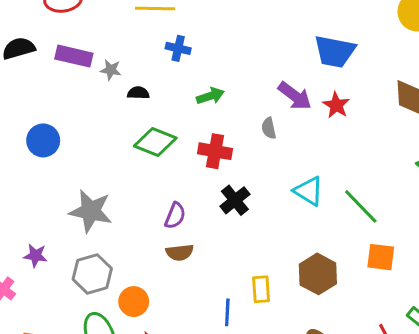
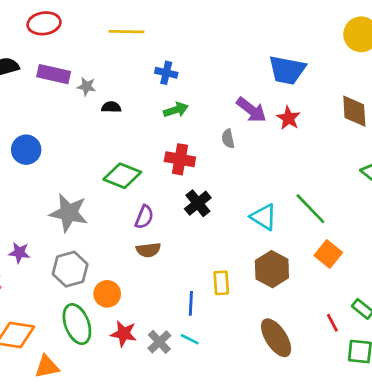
blue cross: (178, 48) -> (166, 73), moved
green diamond: (155, 142) -> (122, 176), moved
cyan triangle: (309, 191) -> (264, 217), moved
orange square: (381, 257) -> (328, 254), turned 32

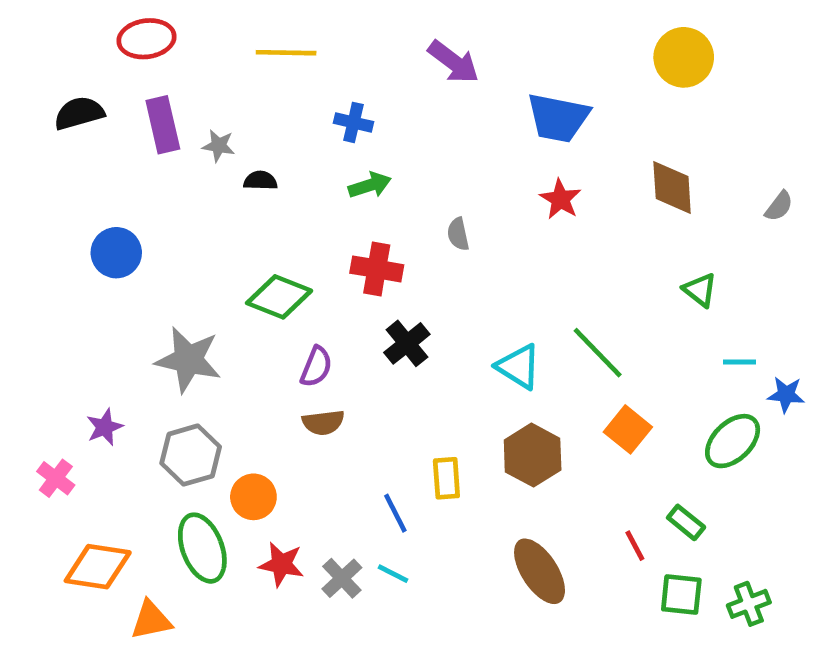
purple rectangle: (54, 74) -> (163, 125), turned 64
purple arrow: (251, 110) -> (453, 62), moved
purple star: (19, 253) -> (105, 427), turned -30
blue line: (191, 303) -> (395, 513), turned -30

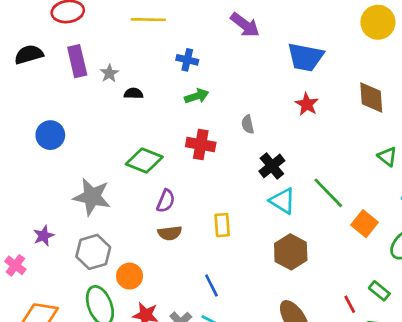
gray star: (219, 146) -> (109, 73), turned 30
black cross: (407, 343) -> (272, 166), moved
orange square: (628, 429) -> (365, 224), moved
yellow rectangle: (446, 478) -> (222, 225), moved

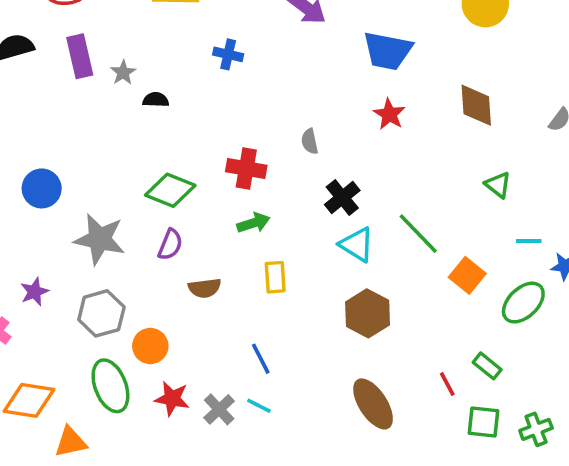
green arrow: (197, 96) -> (254, 223), moved
blue circle: (50, 135) -> (42, 188), moved
purple semicircle: (166, 201) -> (170, 245), moved

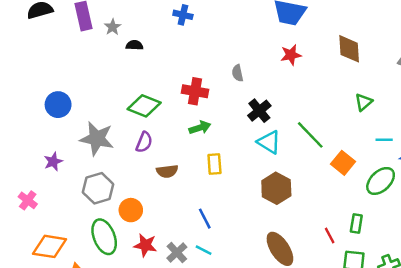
red star: (389, 114) -> (291, 55), turned 30
green triangle: (498, 185) -> (364, 102), turned 42
purple star: (34, 292) -> (53, 162), moved
green rectangle: (487, 366) -> (356, 223), turned 60

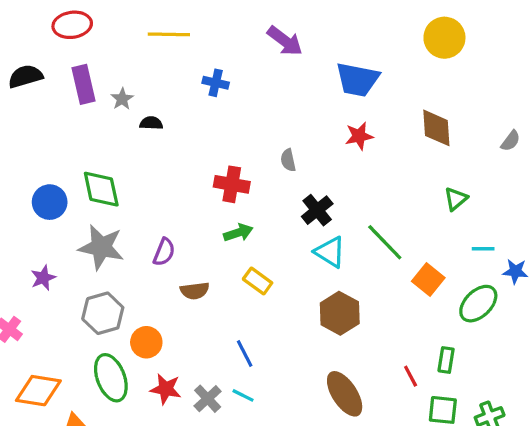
green diamond: (144, 106) -> (101, 189), moved, turned 56
yellow rectangle: (214, 164) -> (258, 281), turned -50

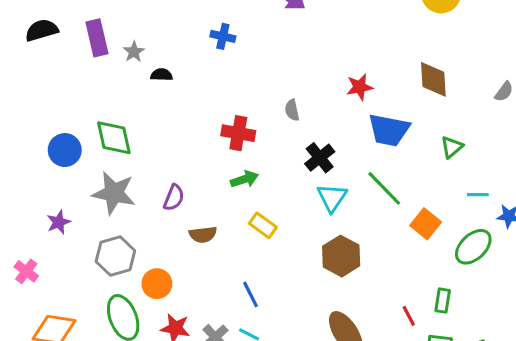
blue trapezoid: (357, 80) -> (389, 130), moved
cyan triangle: (330, 252) -> (332, 198), turned 32

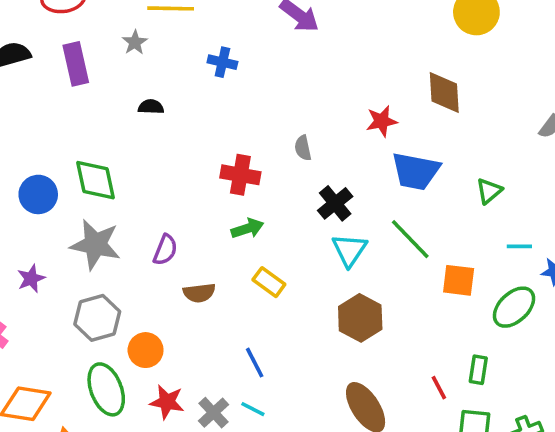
gray star: (134, 52) -> (135, 42), moved
brown diamond: (433, 79) -> (444, 92), moved
orange square: (426, 224) -> (459, 280), turned -32

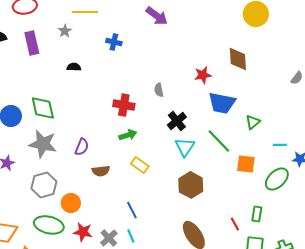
green triangle: (489, 191) -> (253, 122), moved
green ellipse: (106, 389) -> (49, 225), turned -56
cyan line: (253, 409) -> (131, 236), turned 40

